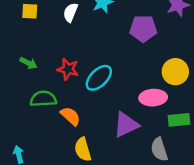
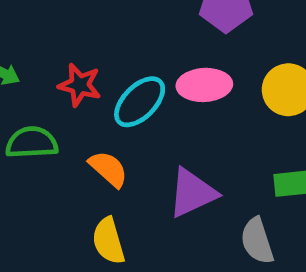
pink ellipse: (153, 98) -> (204, 85), moved
orange semicircle: (70, 116) -> (108, 169), moved

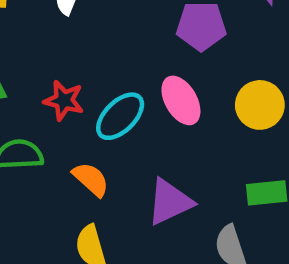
pink ellipse: (204, 85) -> (181, 100), turned 63

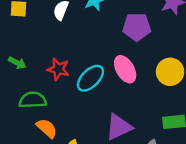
orange semicircle: (91, 179) -> (47, 128), moved

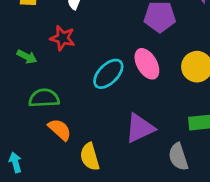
red star: (58, 69) -> (63, 38), moved

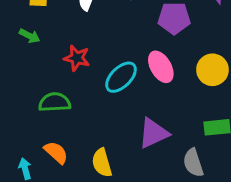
red star: (63, 38) -> (77, 58), moved
green arrow: (27, 57) -> (30, 36), moved
orange semicircle: (60, 130) -> (56, 152), moved

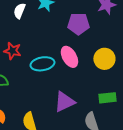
cyan ellipse: (121, 77) -> (42, 64), turned 35

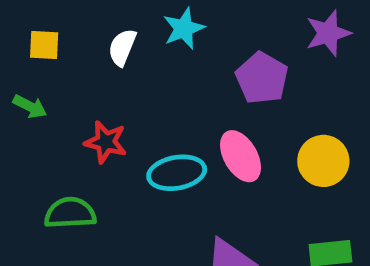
purple pentagon: (78, 24) -> (262, 78), turned 30

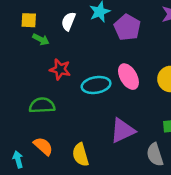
purple pentagon: (262, 78) -> (127, 27), moved
green arrow: (30, 106) -> (41, 39), moved

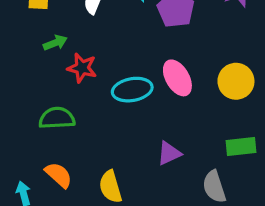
green arrow: (41, 39) -> (55, 43), moved, turned -49
purple triangle: (122, 131) -> (169, 153), size x0.7

